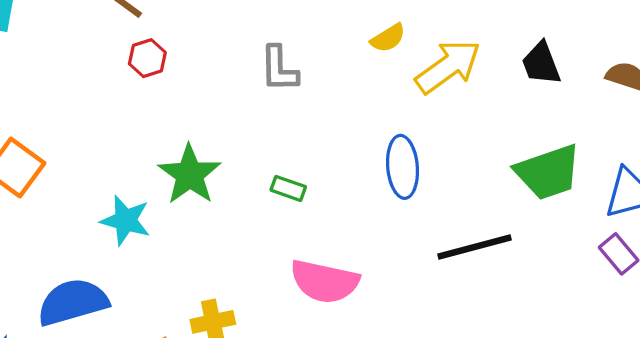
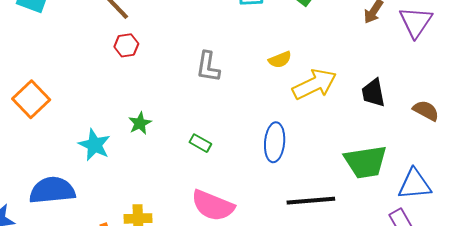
green star: (190, 175) -> (140, 123), size x0.6

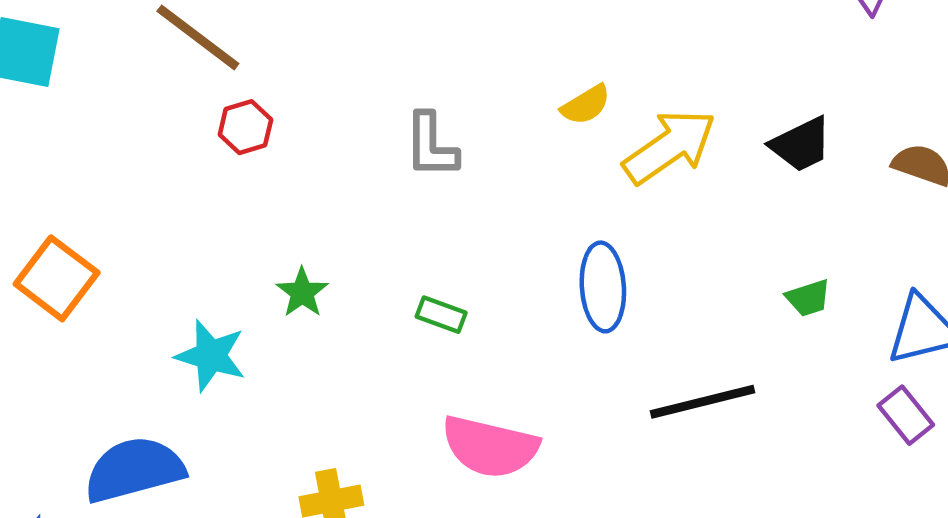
black trapezoid: (373, 93) -> (801, 144), turned -96
green trapezoid: (366, 162) -> (808, 298), size x0.5

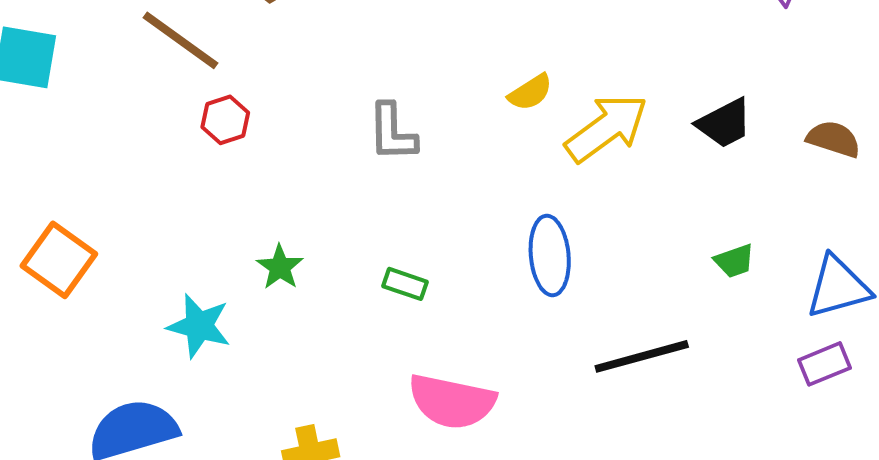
purple rectangle: (906, 415) -> (824, 364), turned -72

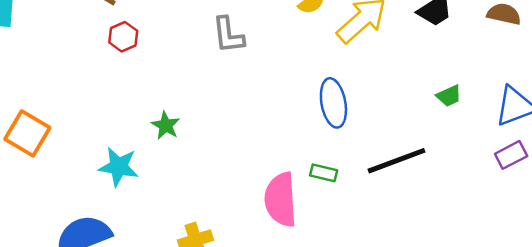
green rectangle: (405, 284) -> (324, 173), moved
pink semicircle: (452, 401) -> (281, 200), turned 80

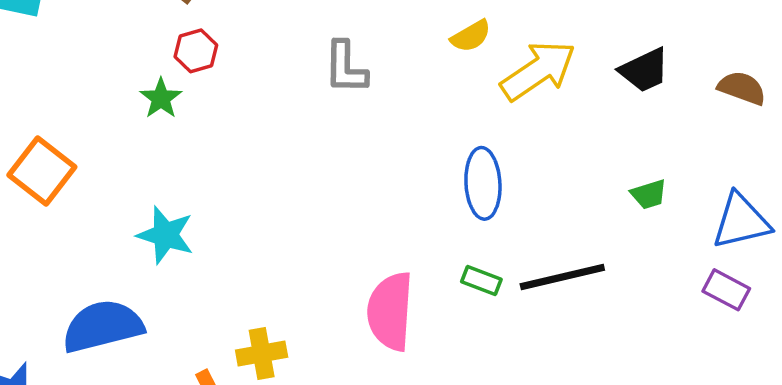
green star: (166, 125) -> (161, 98), moved
purple rectangle: (511, 155) -> (726, 290), turned 48
green rectangle: (324, 173) -> (481, 281), moved

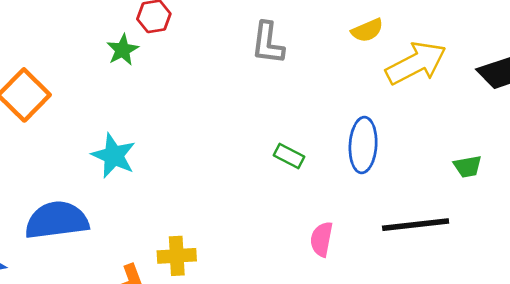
green trapezoid: (649, 194) -> (468, 166), moved
green rectangle: (481, 281) -> (289, 156), moved
pink semicircle: (390, 311) -> (322, 239), moved, size x0.6

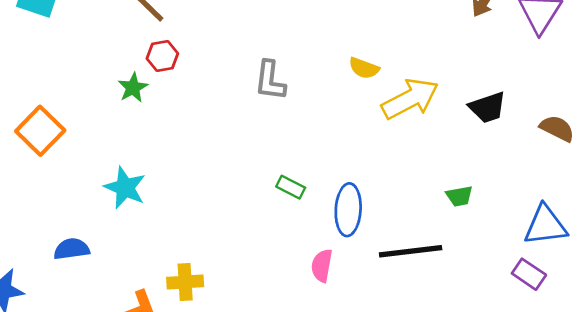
yellow semicircle: (367, 30) -> (364, 68), turned 44
blue ellipse: (363, 145) -> (348, 210), moved
blue semicircle: (57, 220) -> (72, 249), size x0.6

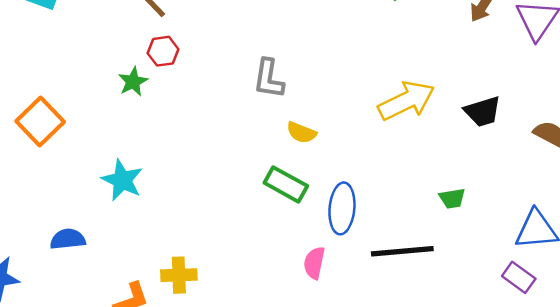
yellow semicircle: (364, 68) -> (301, 133), moved
green rectangle: (291, 187) -> (286, 184), size x1.5

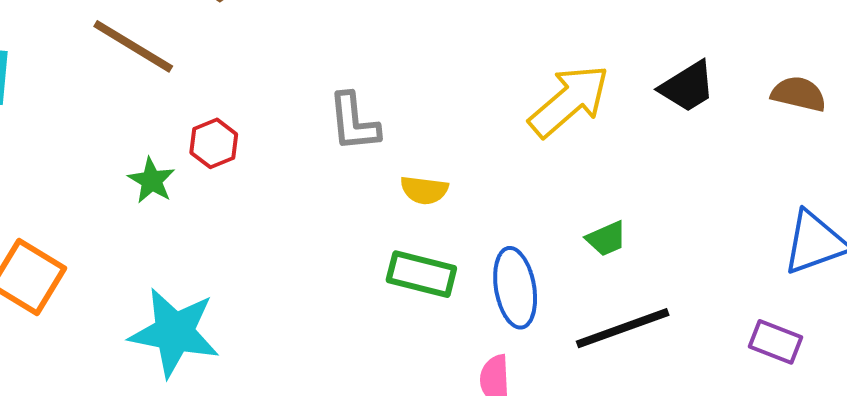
red hexagon: (163, 51) -> (214, 143), moved
cyan star: (122, 180) -> (174, 332), size x1.4
green trapezoid: (452, 198) -> (606, 239), moved
purple rectangle: (519, 277) -> (776, 342), moved

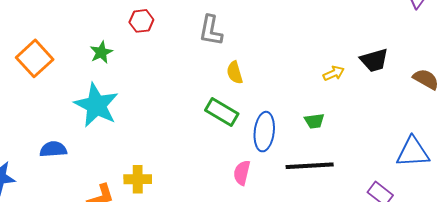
yellow arrow: (569, 101) -> (334, 73), moved, size x0.5
green star: (152, 180) -> (101, 52), moved
yellow semicircle: (424, 190) -> (235, 73), turned 50

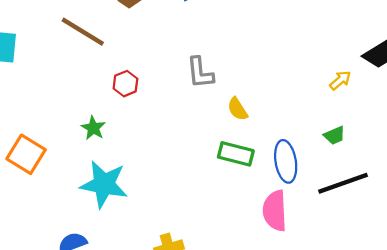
pink semicircle: (242, 173) -> (275, 211), size x1.5

